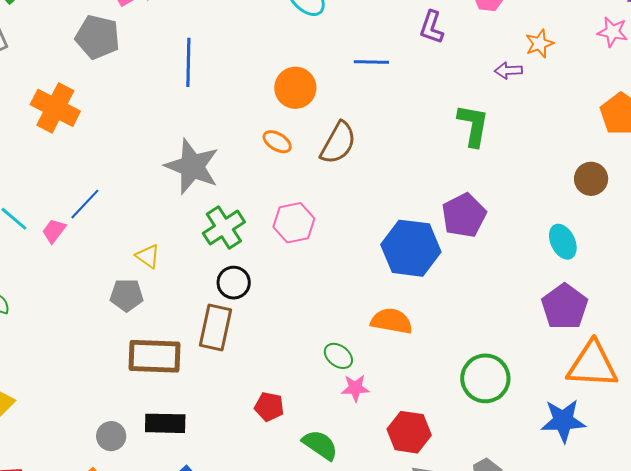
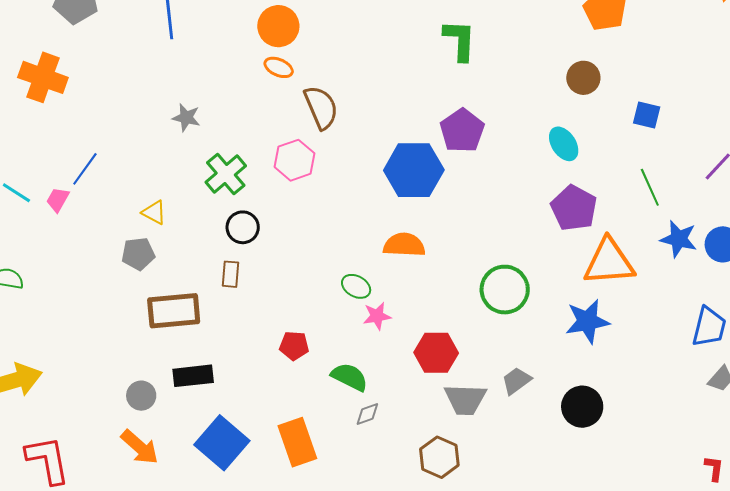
orange ellipse: (277, 142) -> (279, 67), moved
brown semicircle: (338, 143) -> (321, 107), moved, turned -45
gray star: (192, 166) -> (186, 118), size x0.5
brown rectangle: (216, 327) -> (231, 274), size x0.6

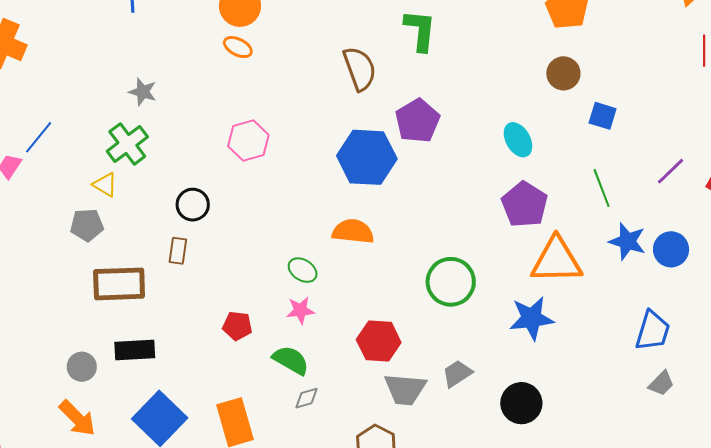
brown circle: (583, 78) -> (563, 73), moved
brown semicircle: (321, 107) -> (360, 69), moved
green cross: (226, 174) -> (127, 144), moved
pink star: (377, 316) -> (300, 310), moved

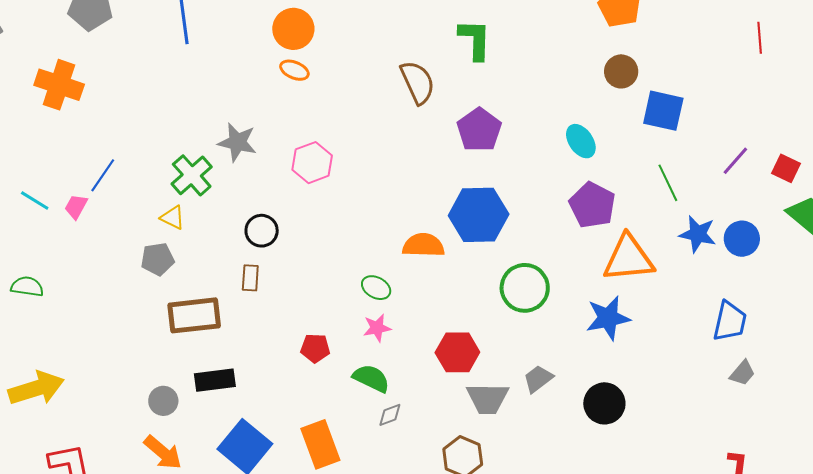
gray star: (143, 92) -> (237, 142), moved, size x1.4
blue square: (603, 116) -> (663, 111), size x1.5
blue hexagon: (367, 157) -> (479, 215), moved

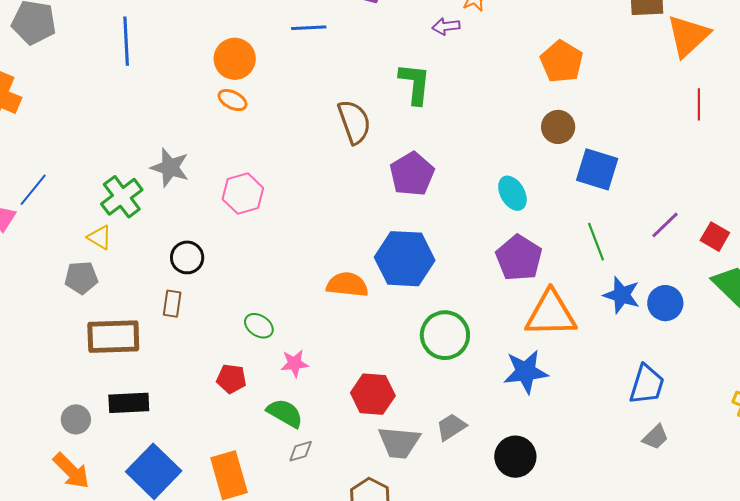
green ellipse: (376, 288) -> (259, 326), moved

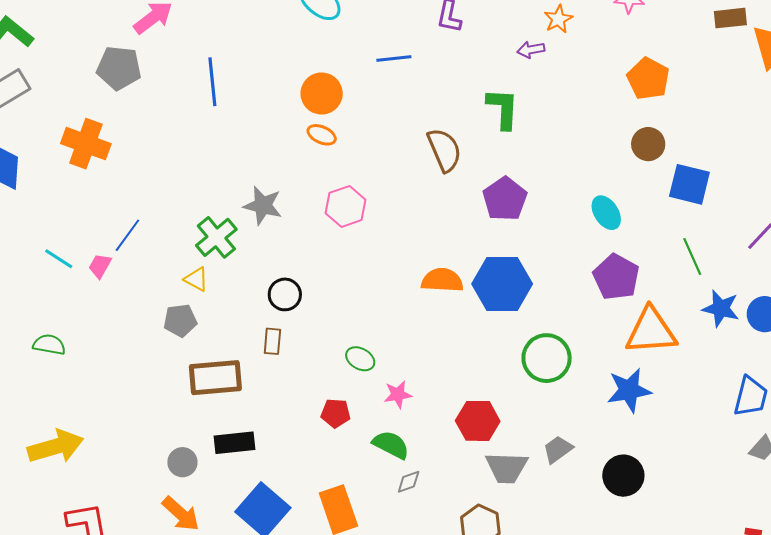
pink hexagon: (243, 194) -> (346, 206), moved
orange semicircle: (347, 285) -> (442, 280), moved

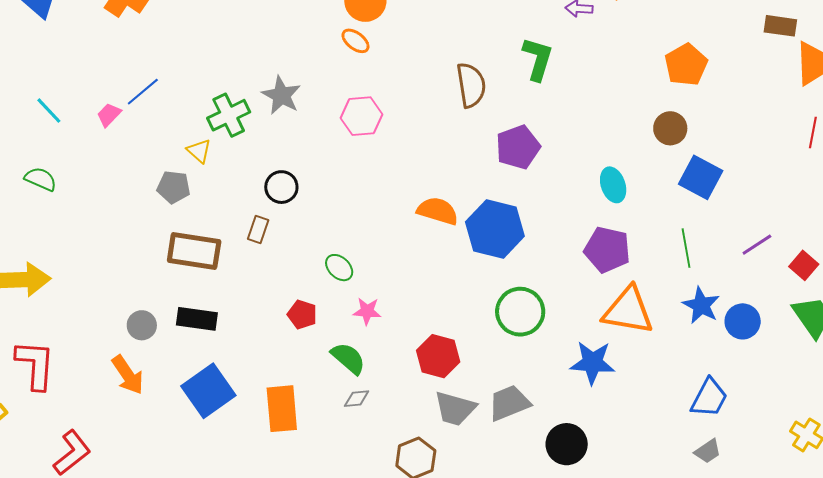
cyan line: (59, 259) -> (49, 111), moved
purple pentagon: (616, 277) -> (607, 250), turned -30
gray trapezoid: (558, 449) -> (509, 403), size x1.4

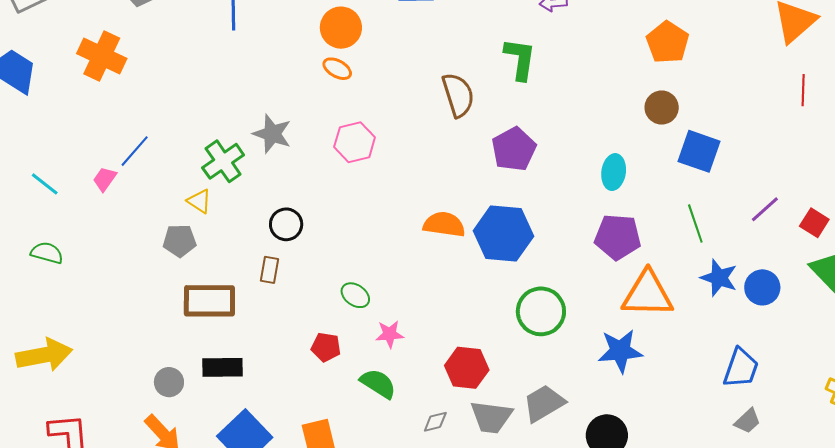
cyan ellipse: (613, 185) -> (614, 172), turned 36
gray diamond: (357, 399) -> (435, 422), moved

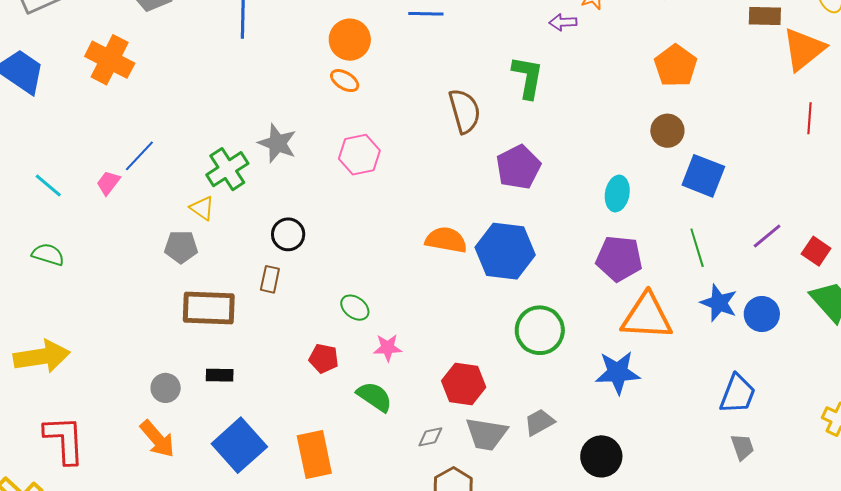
black rectangle: (223, 367) -> (220, 375), size x0.7
gray trapezoid: (544, 403) -> (539, 422), size x0.7
gray trapezoid: (747, 421) -> (742, 447), turned -68

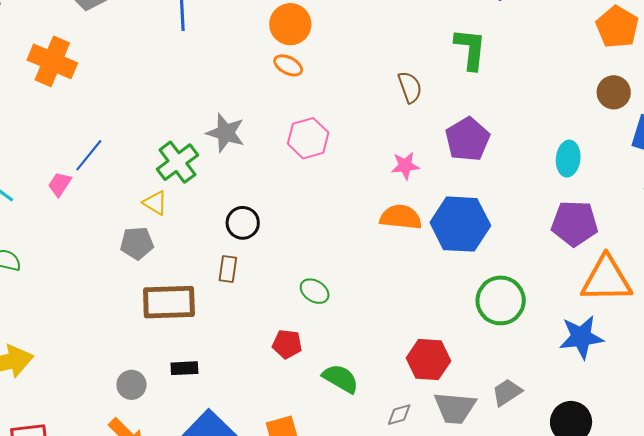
brown semicircle: (465, 111) -> (410, 87), size x0.7
pink star: (388, 348) -> (405, 166), moved

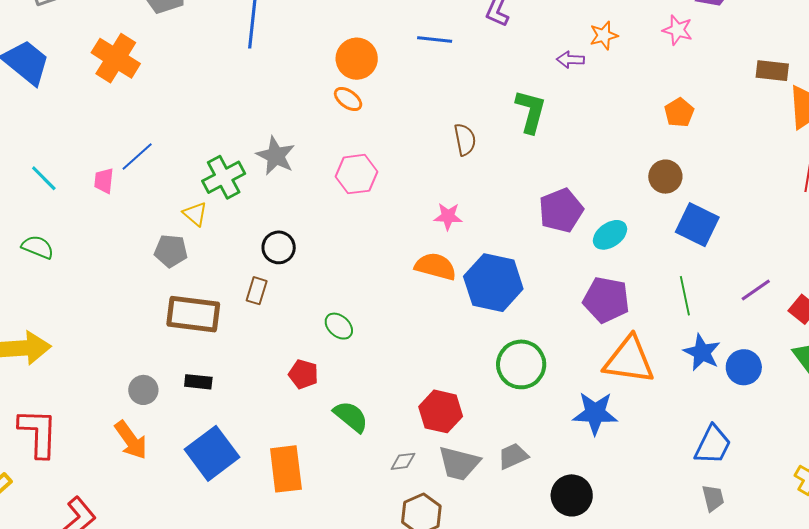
orange pentagon: (617, 27) -> (679, 113), size x0.7
purple pentagon: (468, 139) -> (561, 210), moved
cyan ellipse: (568, 159) -> (610, 235), turned 40
pink trapezoid: (60, 184) -> (104, 181), turned -36

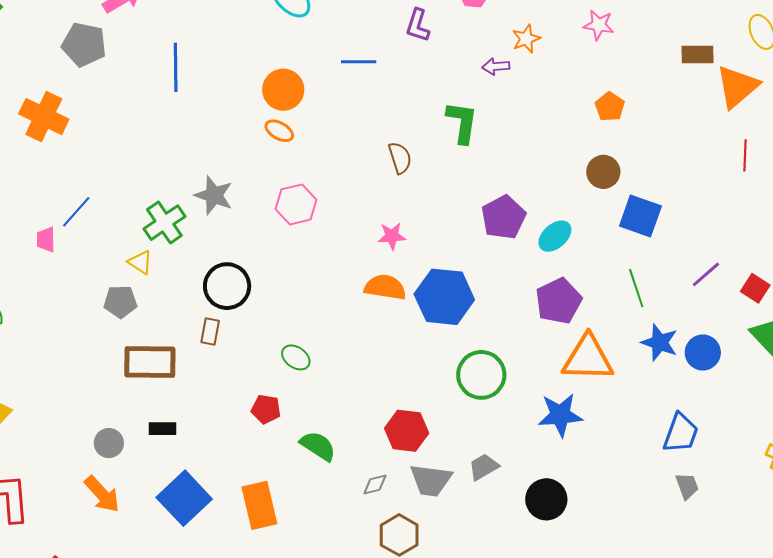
black circle: (279, 247) -> (227, 286), size x1.4
purple pentagon: (606, 300) -> (558, 301), turned -30

